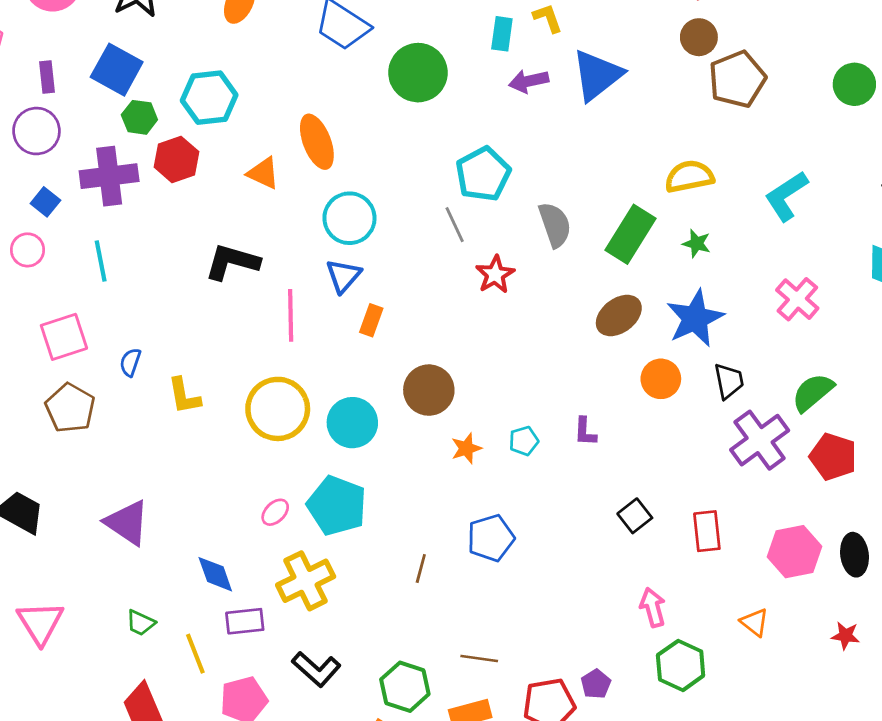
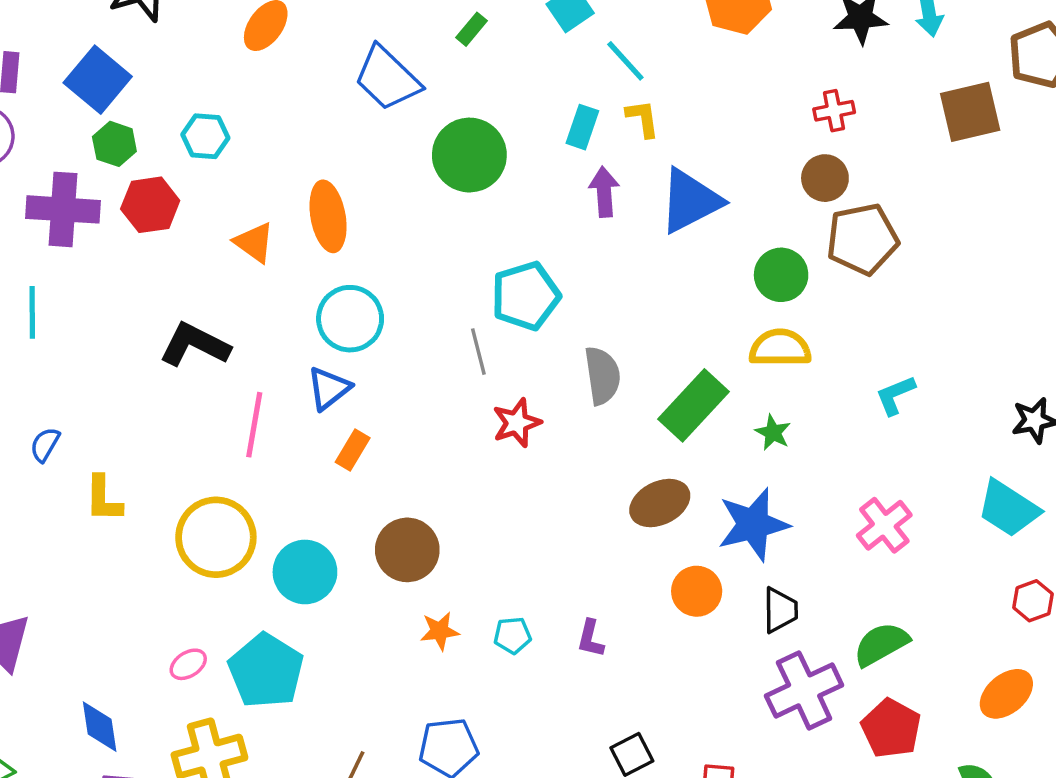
purple arrow: (529, 81) -> (604, 192), turned 87
green circle: (854, 84) -> (781, 275), moved
cyan hexagon: (209, 98) -> (205, 136), size x0.7
cyan L-shape: (786, 196) -> (895, 395), size x0.7

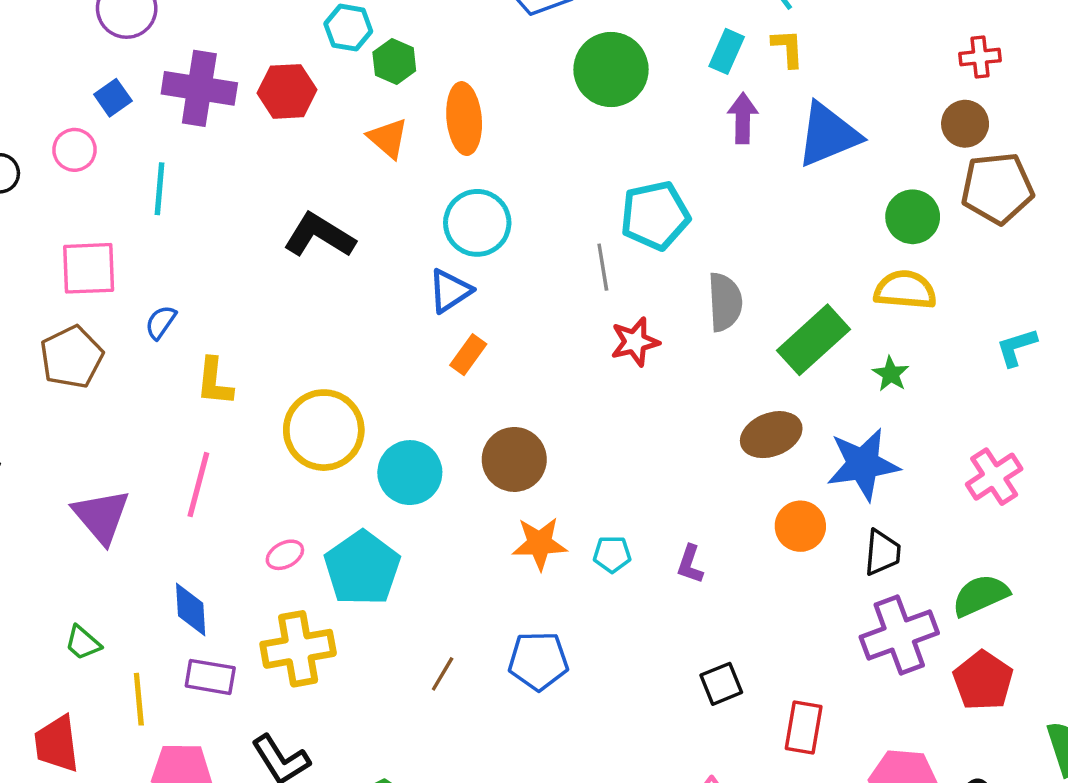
green hexagon: (114, 144) -> (394, 61), moved
pink line: (254, 425) -> (198, 485), moved
orange star: (440, 631) -> (540, 543), size x1.4

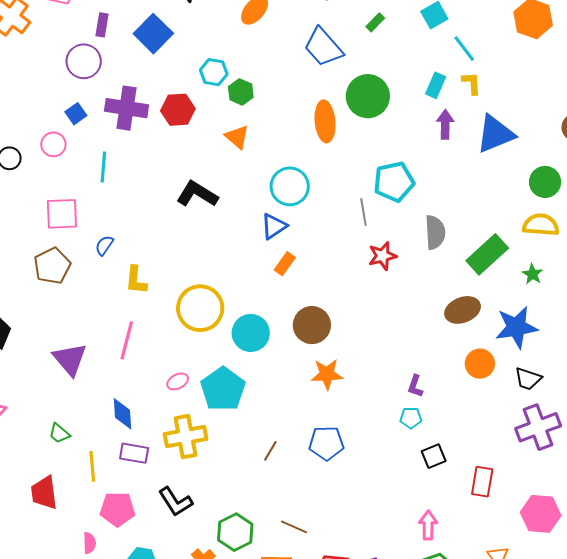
orange ellipse: (464, 119) -> (325, 121), moved
black trapezoid: (882, 552) -> (528, 379), turned 104
cyan pentagon: (612, 554) -> (411, 418), moved

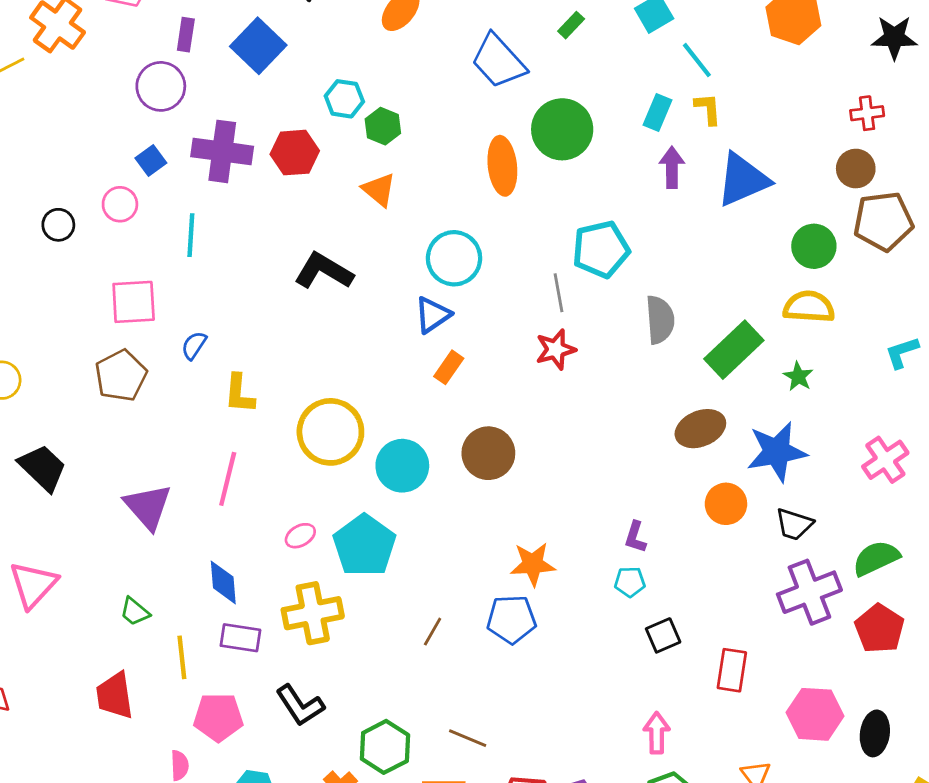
red star: (382, 256) -> (556, 349), moved
orange star: (327, 374) -> (533, 564), moved

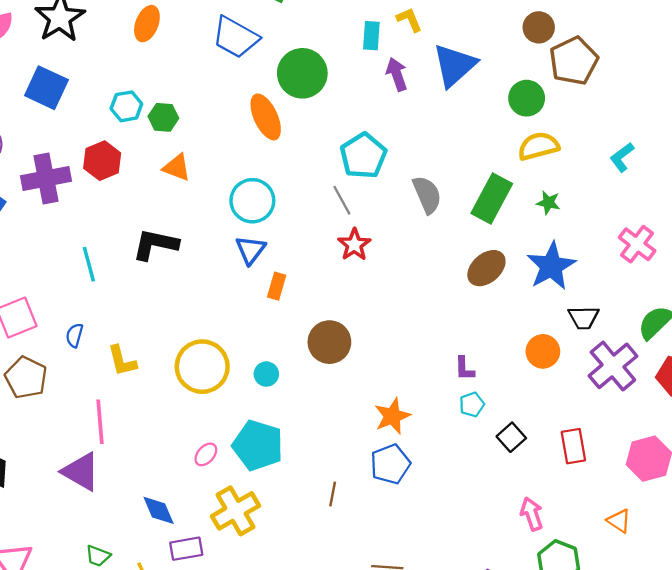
cyan line: (191, 235) -> (89, 264), moved
cyan circle: (402, 466) -> (266, 374), size x0.6
pink line: (228, 479) -> (100, 422), moved
orange circle: (726, 504) -> (543, 351), moved

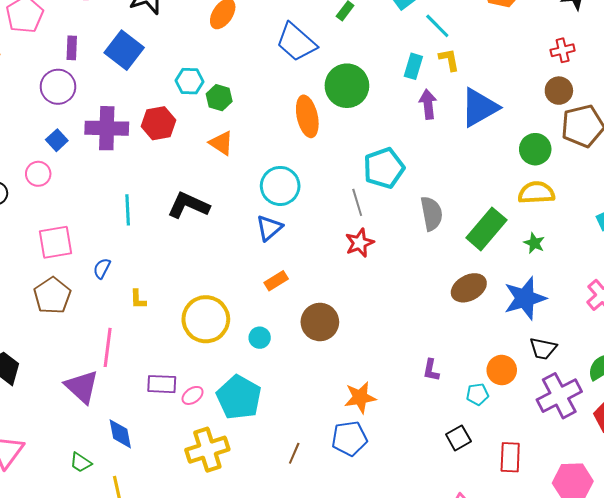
orange rectangle: (277, 286) -> (276, 281), moved, turned 30
yellow L-shape: (122, 361) -> (138, 299), size x0.7
cyan pentagon: (472, 405) -> (477, 394), moved
blue diamond: (159, 510) -> (120, 434), moved
purple rectangle: (186, 549) -> (162, 384), moved

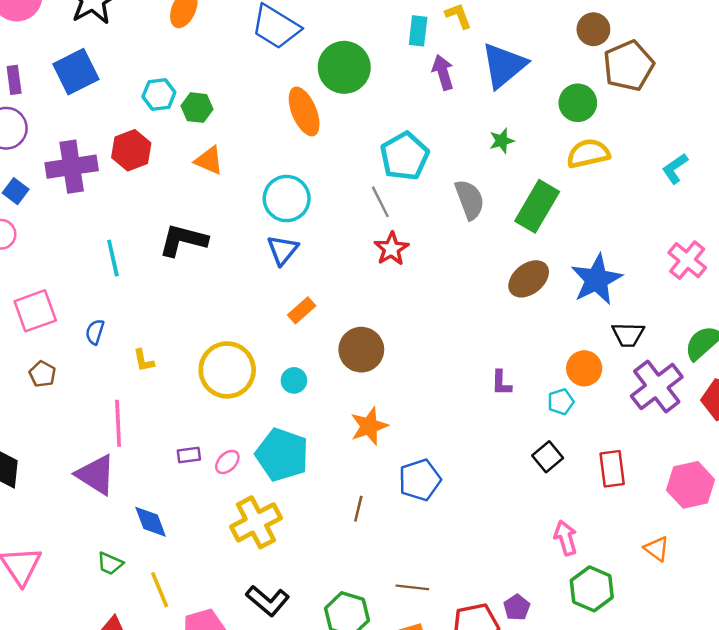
blue square: (124, 50) -> (76, 72), turned 36
green star: (534, 243) -> (502, 141), moved, turned -30
brown pentagon: (52, 296) -> (42, 374), size x0.6
purple rectangle: (162, 384) -> (189, 455), size x0.7
orange star: (360, 397) -> (369, 426), moved

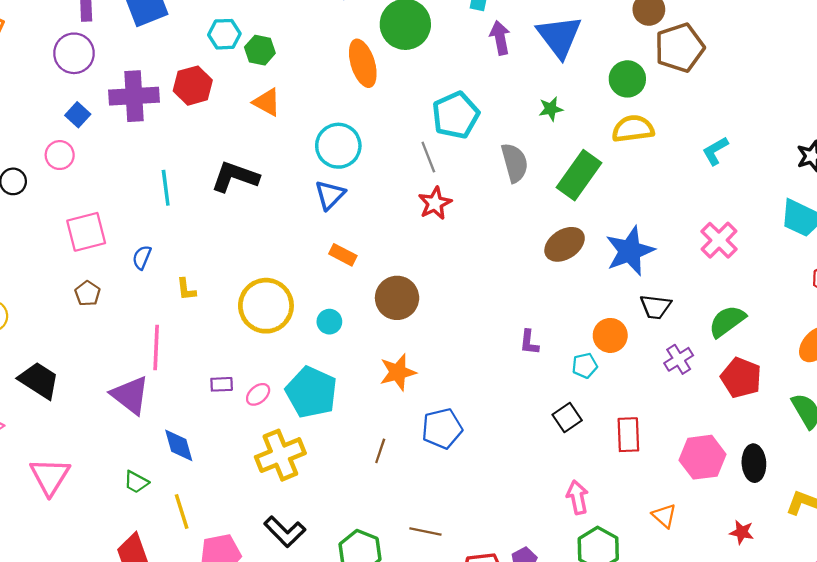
blue triangle: (504, 65) -> (559, 36), turned -33
orange rectangle: (302, 310) -> (343, 255), turned 64
purple cross: (657, 386) -> (679, 359), size x0.6

